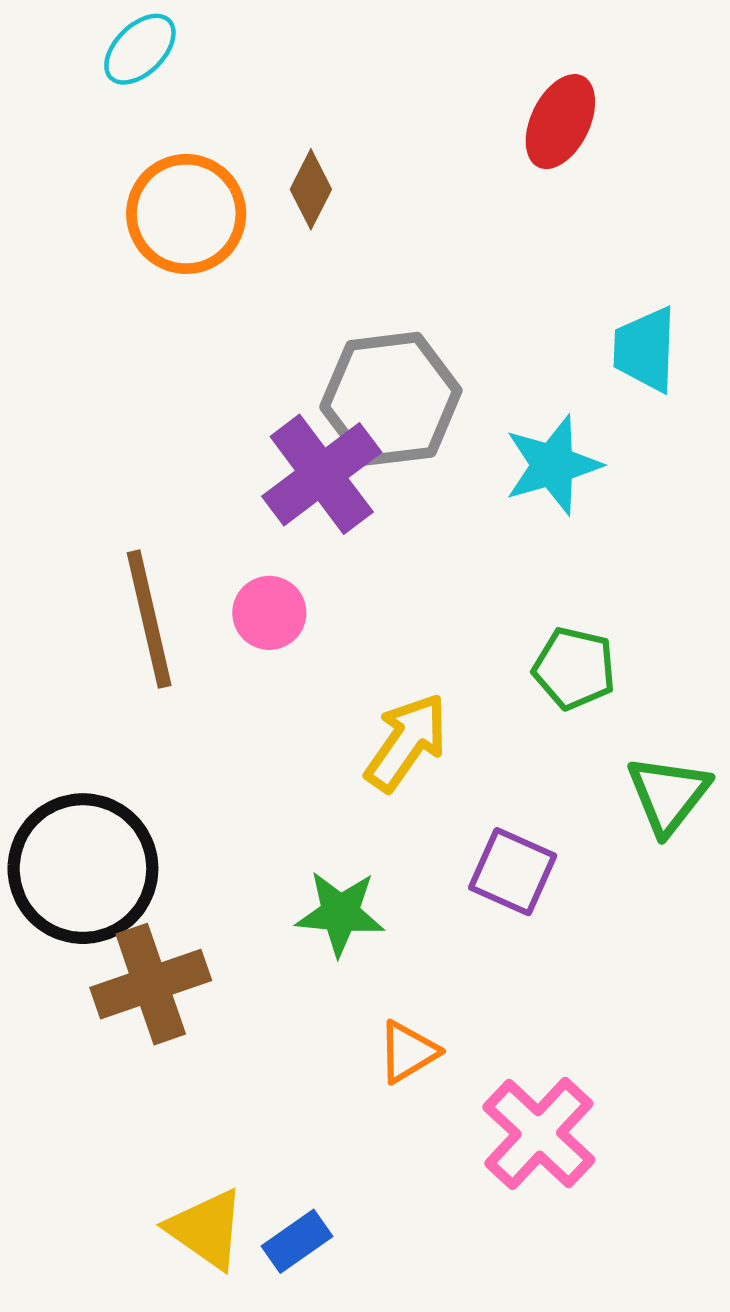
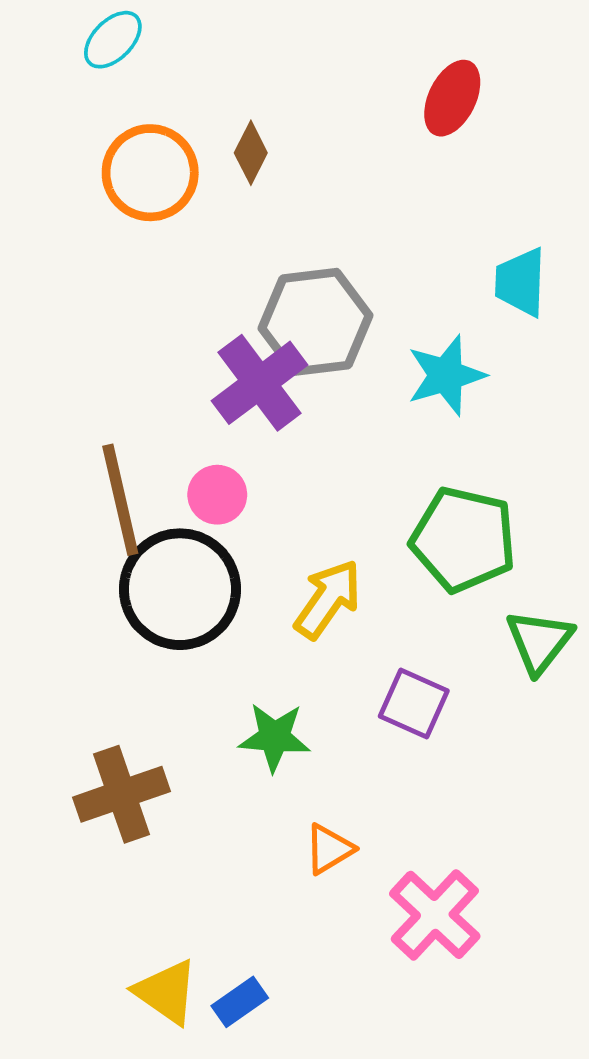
green pentagon: (574, 668) -> (463, 539), size x1.6
black circle: (83, 869) -> (180, 589), moved

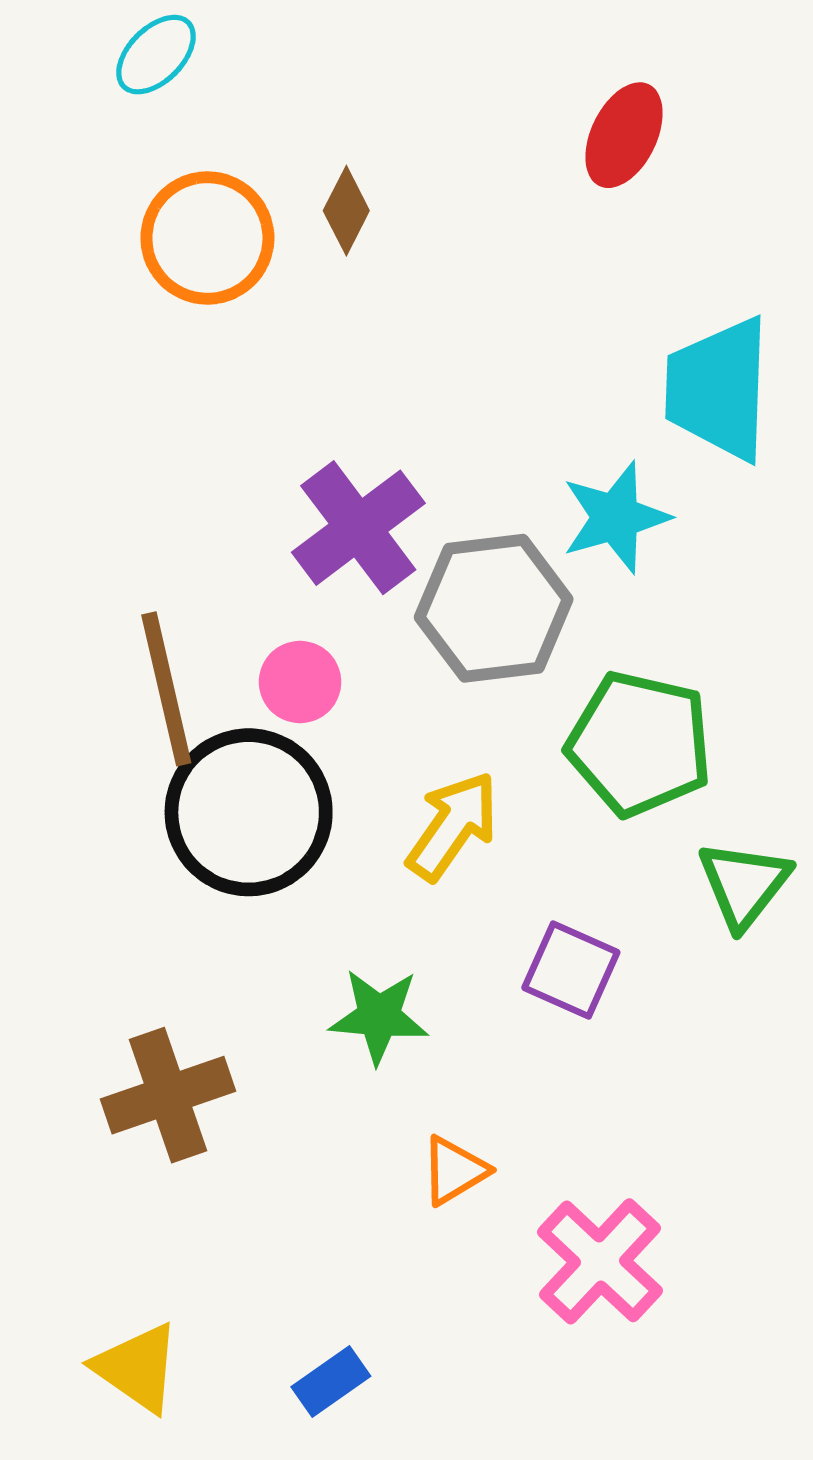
cyan trapezoid: (521, 282) -> (718, 389), size x1.5
gray hexagon: (315, 322) -> (494, 608), moved
yellow triangle: (166, 992) -> (137, 1368), moved

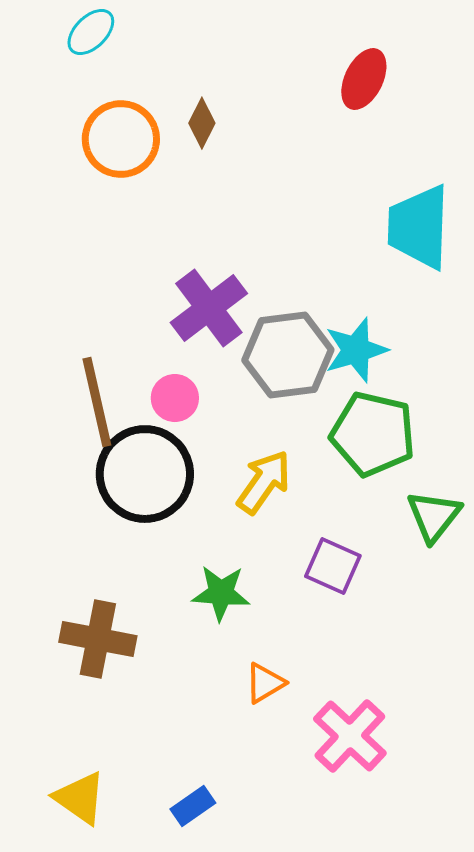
cyan star: (615, 517) -> (356, 350), moved
brown cross: (168, 1095) -> (98, 639), turned 30

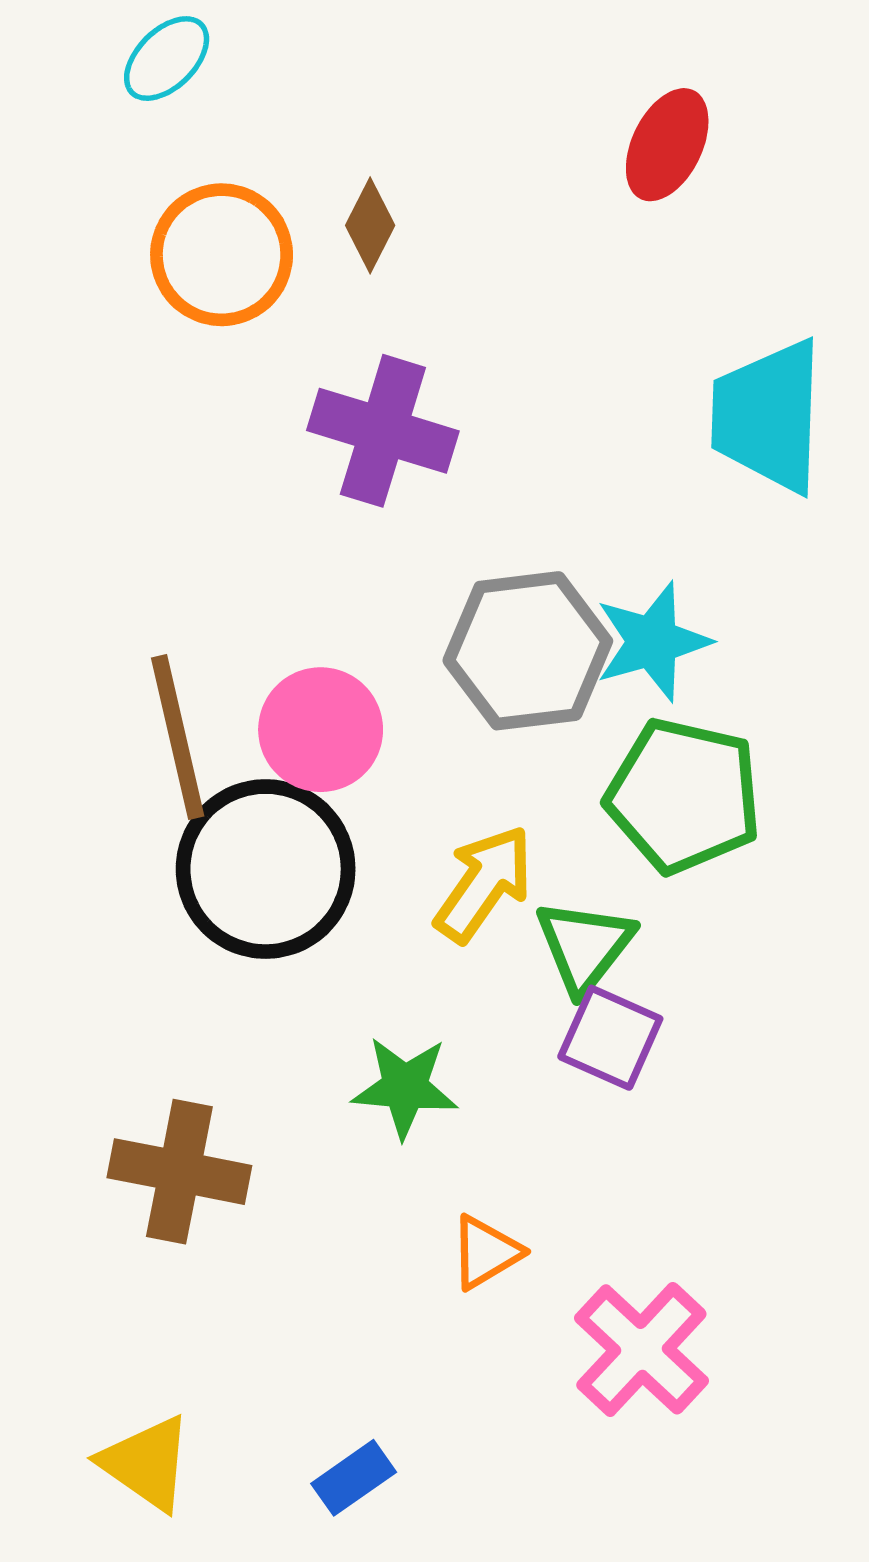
purple cross: (209, 308) -> (383, 431), moved, turned -36
pink circle: (175, 398) -> (321, 730), size x1.4
green triangle: (434, 516) -> (585, 946), moved

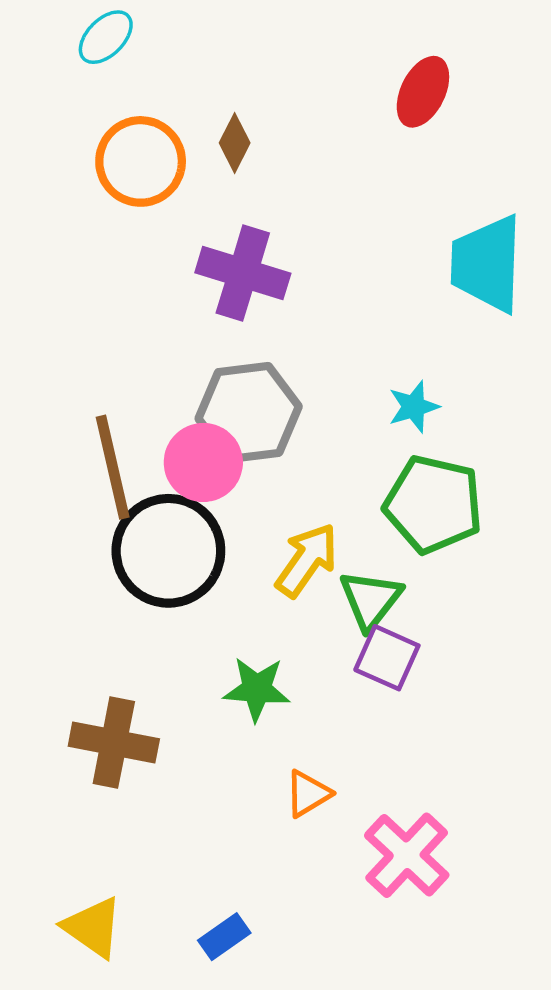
cyan star: (652, 642) -> (414, 407), size x0.7
gray hexagon: (528, 651) -> (249, 412), moved

